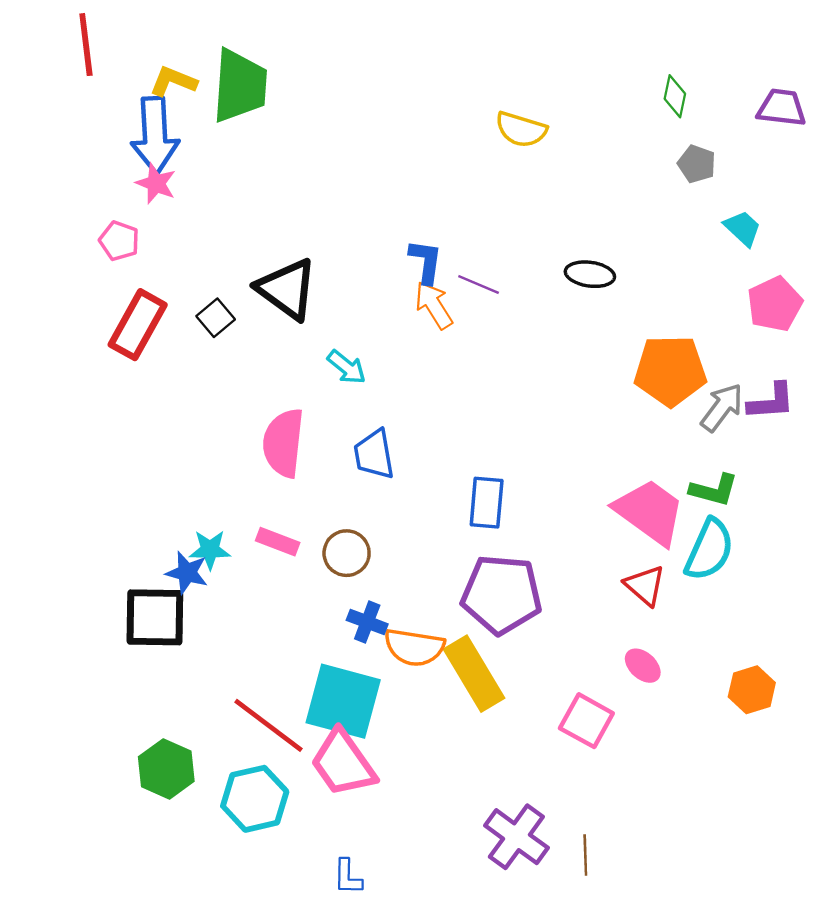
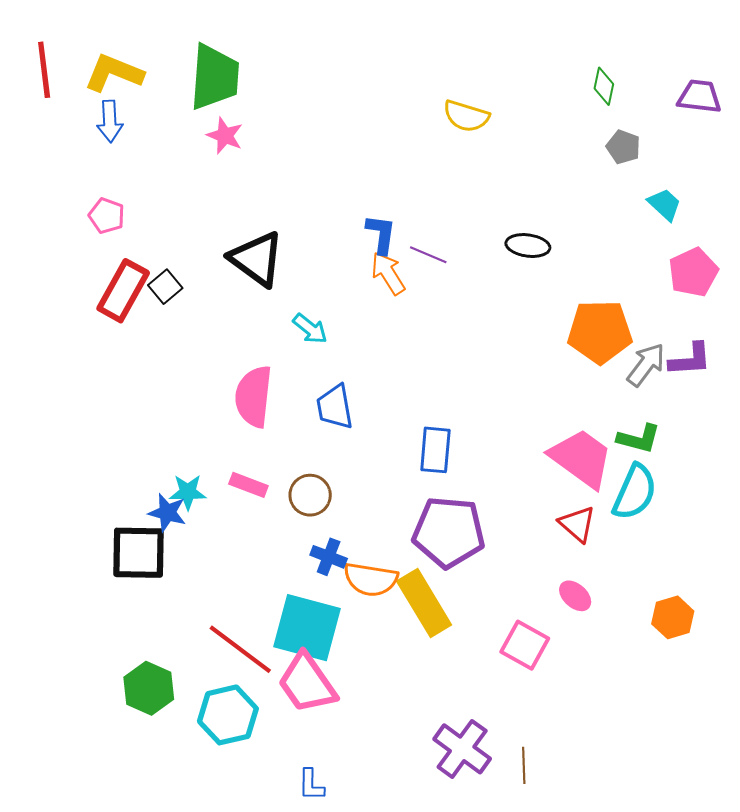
red line: (86, 45) -> (44, 70), moved
yellow L-shape: (173, 81) -> (114, 73), moved, size x1.4
blue arrow: (155, 135) -> (110, 121), moved, size x0.6
pink star: (156, 183) -> (225, 136), moved
black square: (216, 318) -> (165, 287), moved

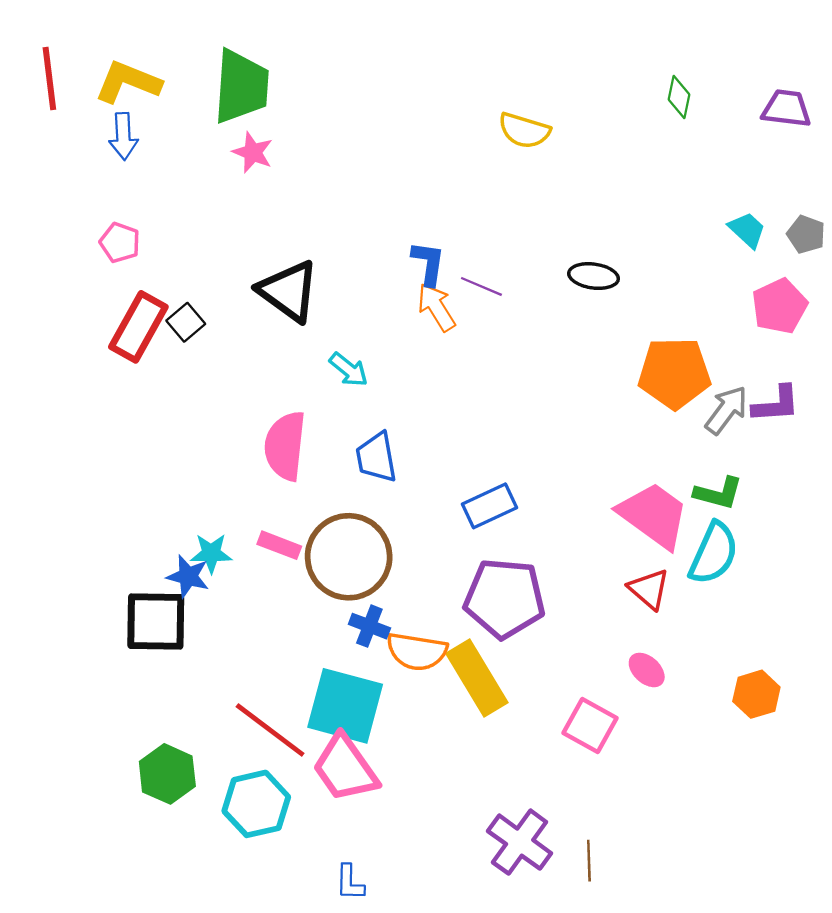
gray pentagon: (623, 147) -> (806, 234), moved
blue rectangle: (435, 450) -> (490, 506), turned 60
brown circle: (310, 495) -> (349, 557), size x1.8

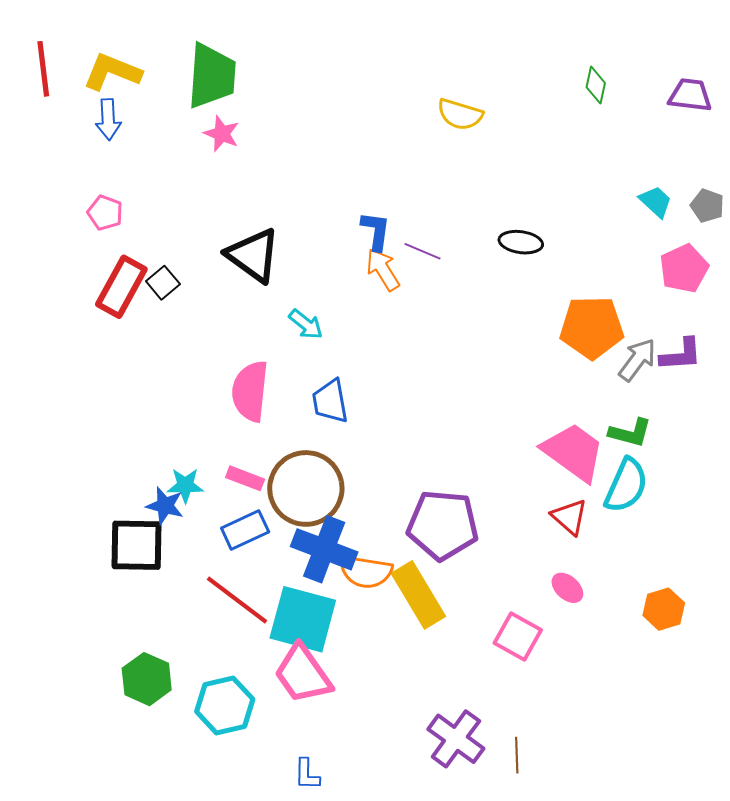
blue rectangle: (490, 506) -> (245, 530), moved
blue cross: (369, 626) -> (324, 549), size x1.8
red line: (270, 730) -> (237, 600), moved

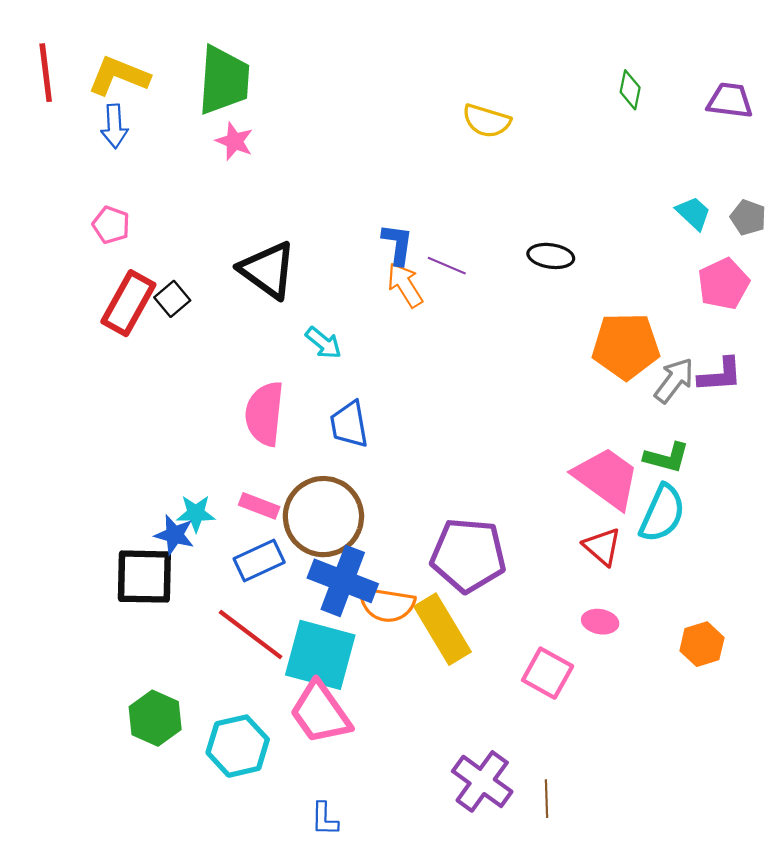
pink ellipse: (567, 588) -> (600, 622), turned -32

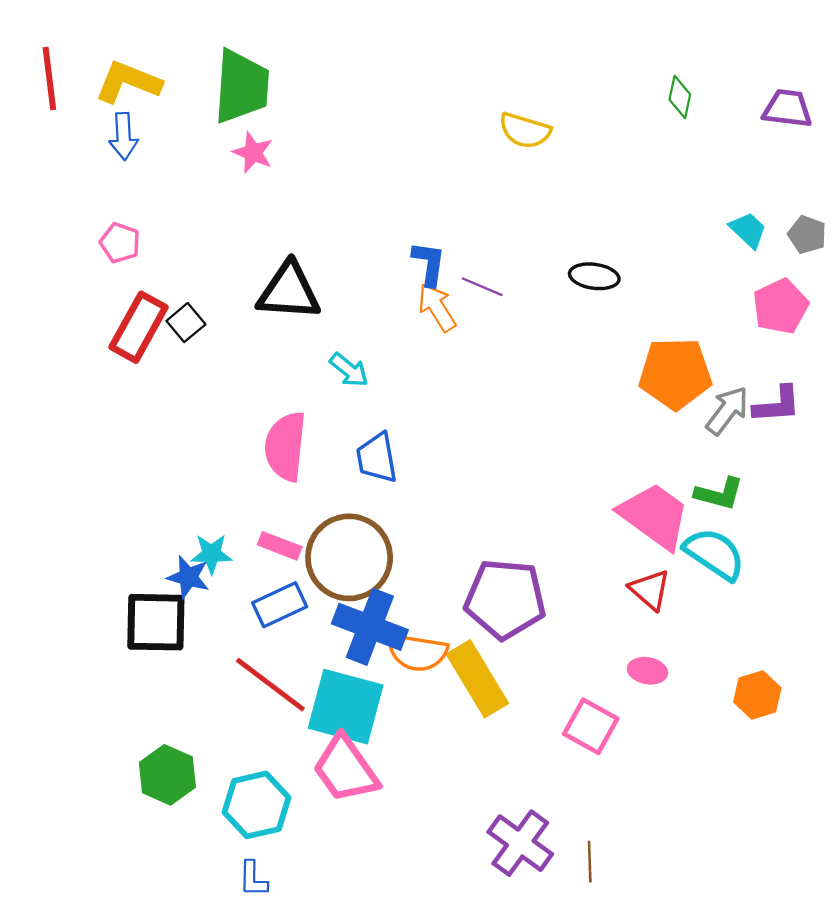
black triangle: (268, 270) -> (289, 291), turned -32
cyan semicircle: (662, 513) -> (715, 554), turned -80
blue L-shape: (325, 819) -> (253, 879), moved

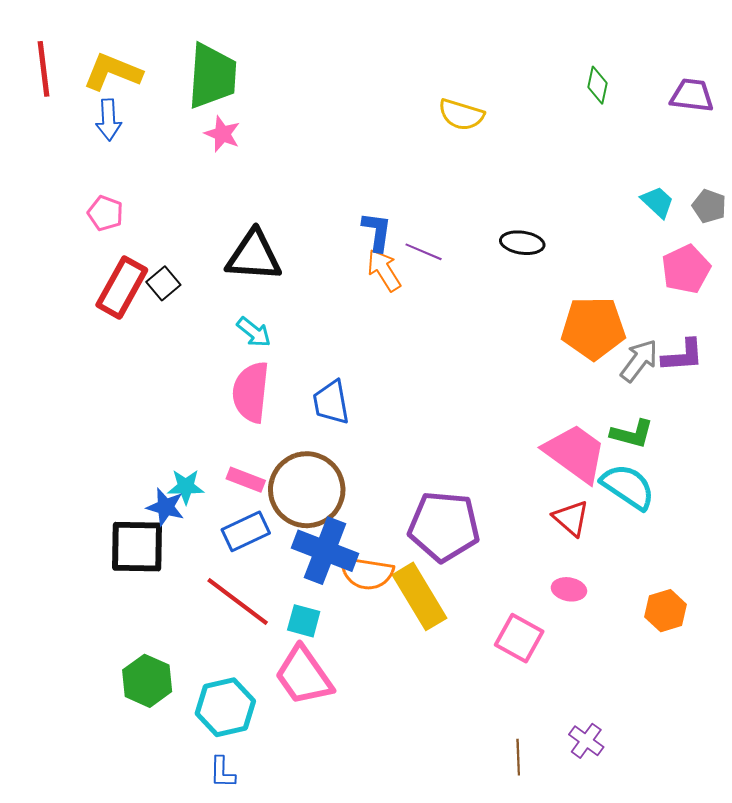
cyan arrow: (349, 370) -> (254, 332), moved
cyan square: (346, 707) -> (304, 621), size x0.5
purple cross: (520, 843) -> (586, 741), moved, size x0.6

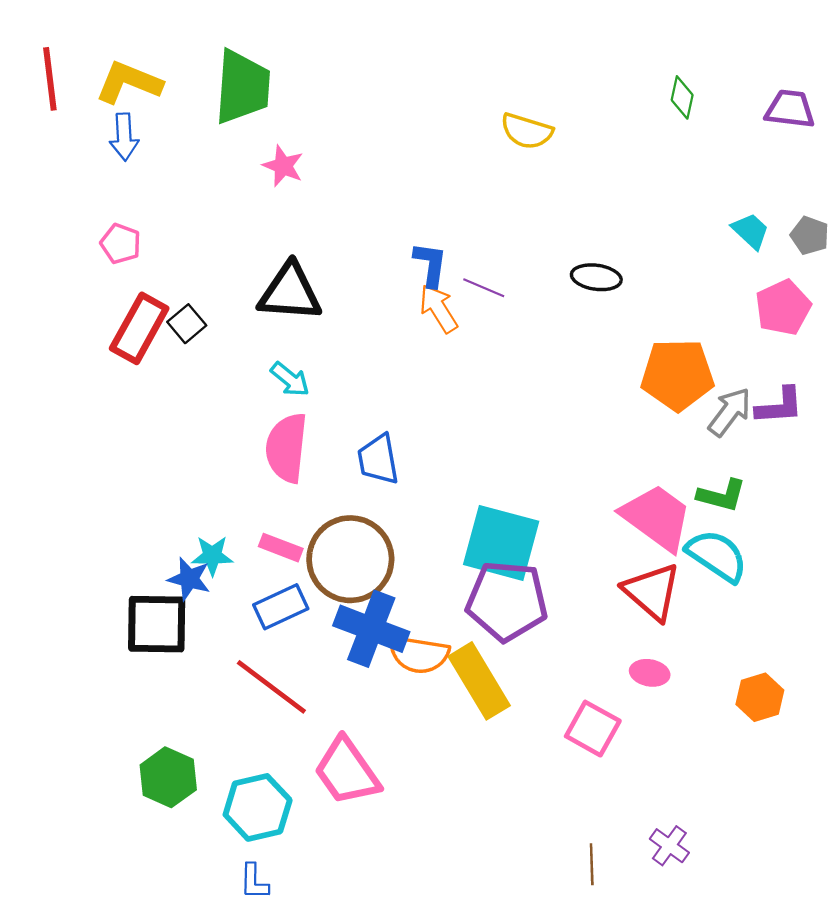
pink star: (222, 134) -> (283, 166), moved
red triangle: (571, 518) -> (652, 592), size x1.4
cyan square: (304, 621) -> (501, 543), moved, size x2.0

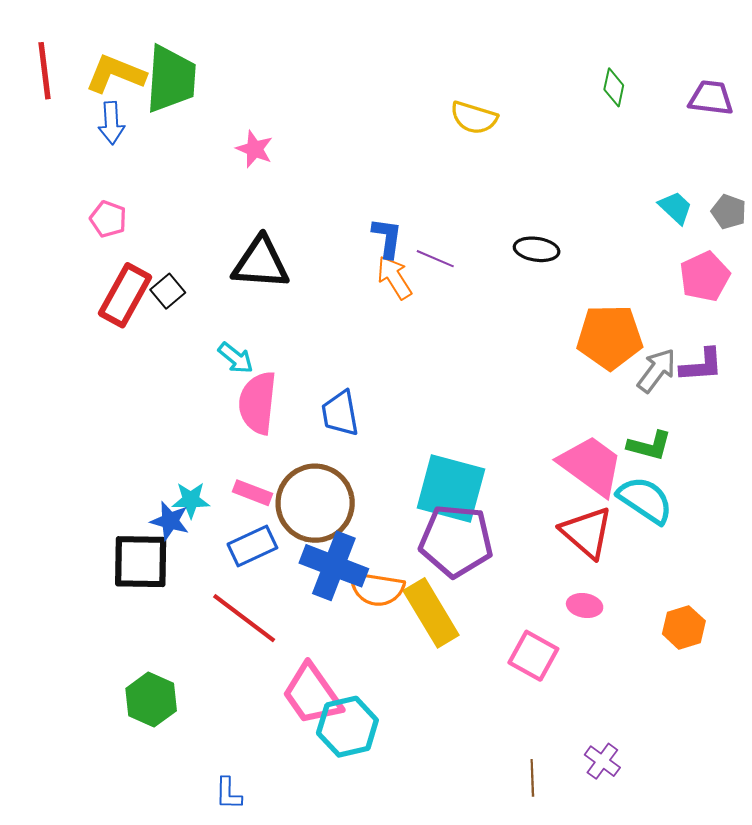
green trapezoid: (242, 87) -> (171, 79), moved
cyan arrow: (290, 379) -> (236, 358), moved
cyan hexagon: (258, 807) -> (347, 727), moved

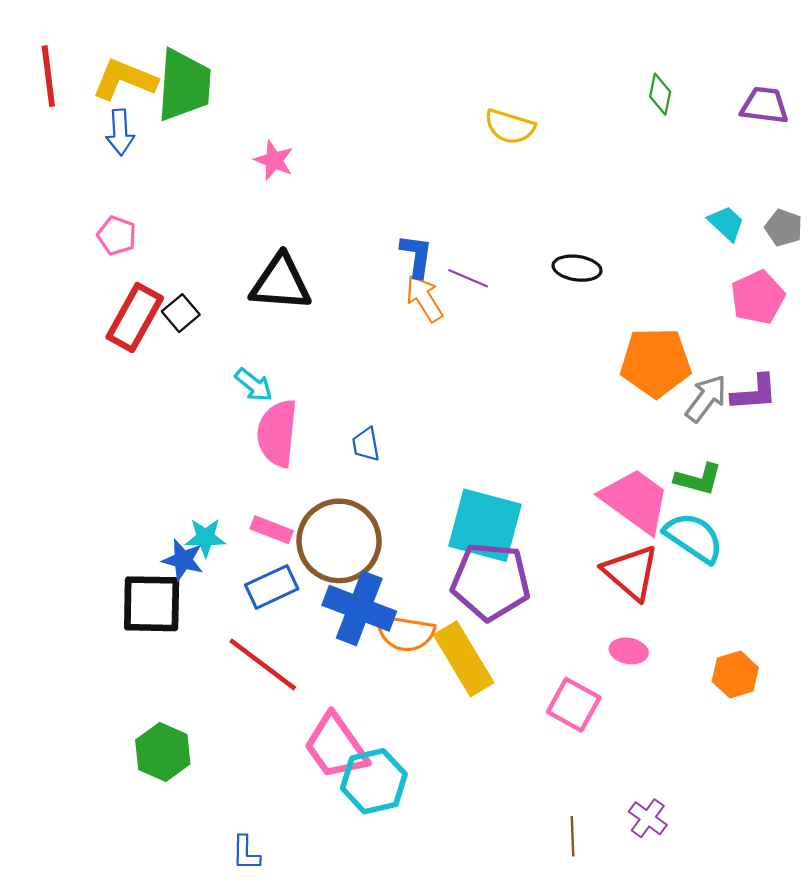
blue trapezoid: (340, 413) -> (366, 444), size x0.7

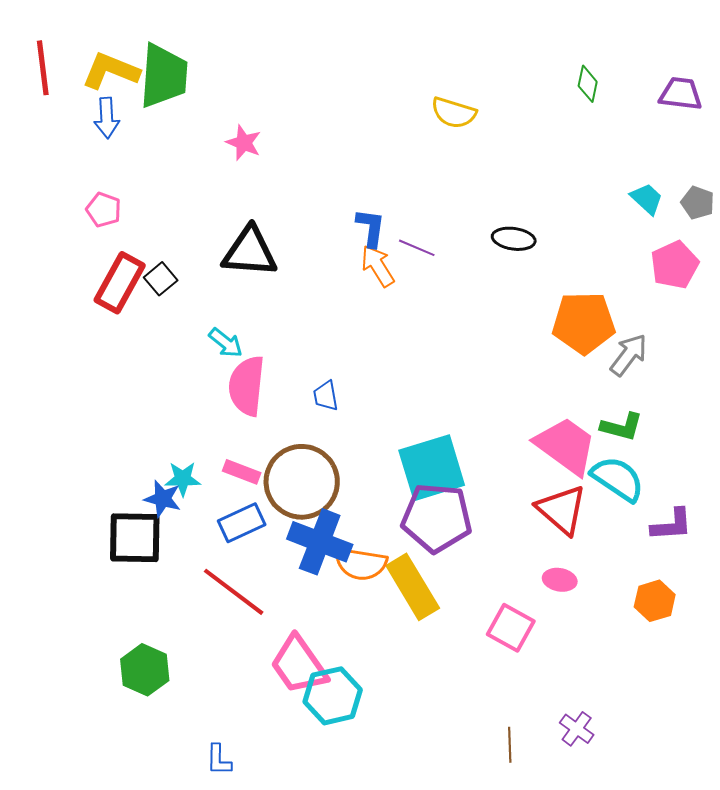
purple L-shape: (754, 393) -> (672, 525), moved
cyan square: (485, 525) -> (432, 468), turned -32

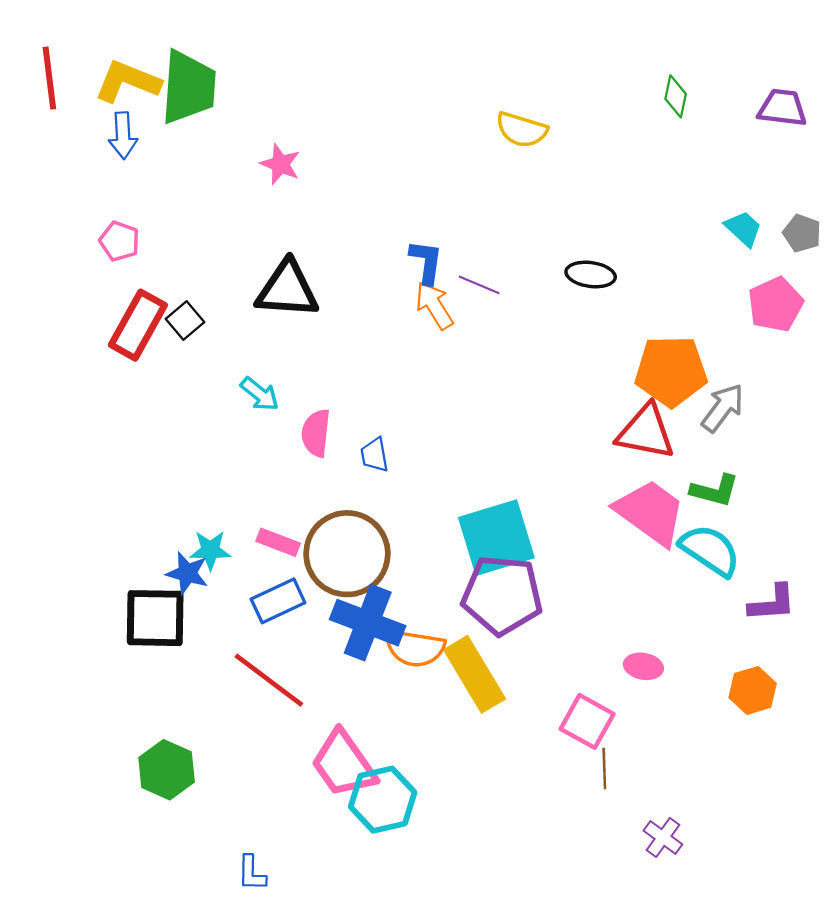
pink semicircle: (247, 386) -> (316, 433), moved, size x0.7
red triangle: (562, 510) -> (646, 432), moved, turned -30
brown line: (510, 745) -> (604, 769), moved

